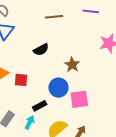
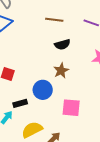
black semicircle: (41, 50) -> (62, 44), moved
pink square: (79, 99) -> (71, 108), moved

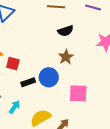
black rectangle: (20, 103) -> (28, 82), moved

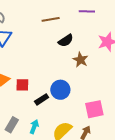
brown star: (66, 57) -> (80, 60), moved
pink square: (78, 93) -> (94, 109), moved

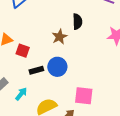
black semicircle: (66, 41) -> (77, 22), turned -77
brown star: (80, 60) -> (60, 37), moved

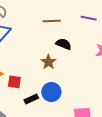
black semicircle: (77, 22) -> (64, 44), turned -56

